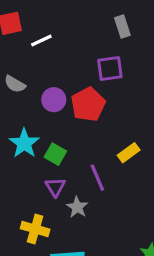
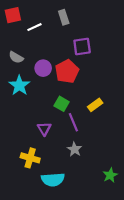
gray rectangle: (122, 26) -> (64, 17), moved
cyan star: (24, 143) -> (19, 85), moved
green square: (55, 154) -> (62, 104), moved
gray star: (77, 207) -> (75, 149), moved

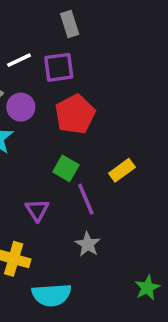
white line: (34, 27) -> (19, 60), moved
purple square: (82, 47) -> (59, 67), moved
purple circle: (43, 68) -> (21, 107), moved

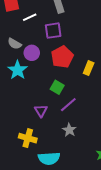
white line: (19, 60) -> (30, 17), moved
yellow rectangle: (122, 170) -> (89, 68), moved, turned -32
purple line: (86, 199) -> (68, 105), turned 72

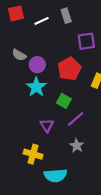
white line: (30, 17) -> (42, 21), moved
purple square: (53, 31) -> (86, 41), moved
cyan star: (18, 70) -> (36, 87), moved

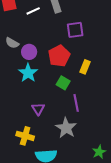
green square: (64, 101) -> (63, 83), moved
purple line: (76, 119) -> (76, 103), moved, turned -60
gray star: (77, 146) -> (66, 128), size x1.5

